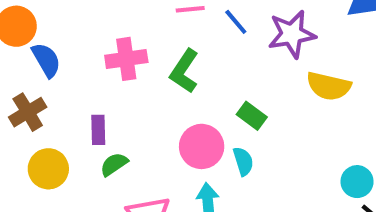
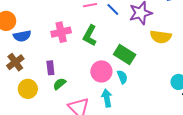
blue semicircle: (46, 60) -> (22, 36), turned 114
green rectangle: (252, 116) -> (125, 54), size x1.5

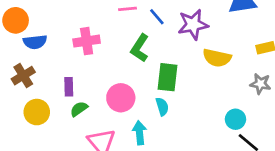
green L-shape: (90, 36) -> (140, 48), moved
green rectangle: (125, 54) -> (168, 77), turned 60
pink circle: (101, 71) -> (121, 98), moved

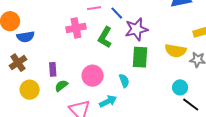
purple star: (193, 25) -> (136, 29), moved
pink cross: (87, 41) -> (76, 28), moved
yellow semicircle: (217, 58) -> (176, 51), moved
green rectangle: (168, 77) -> (140, 57), moved
cyan arrow: (140, 133) -> (108, 101), turned 72

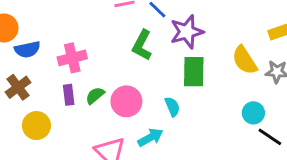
pink cross: (76, 28) -> (72, 58), moved
yellow semicircle: (176, 51) -> (245, 60), turned 50
green semicircle: (61, 86) -> (95, 96), moved

